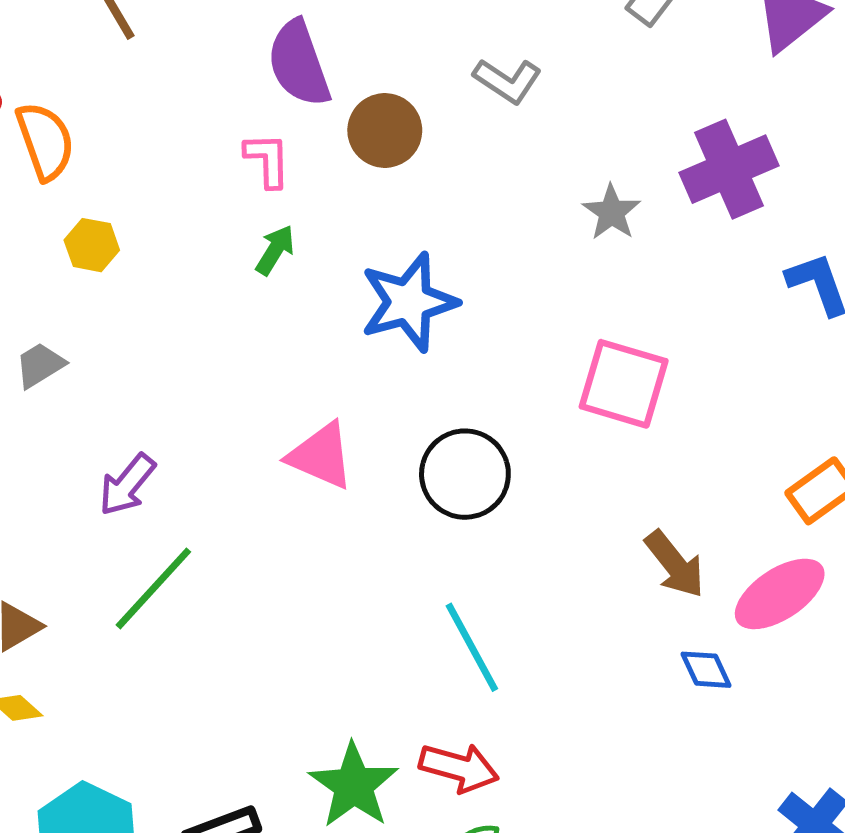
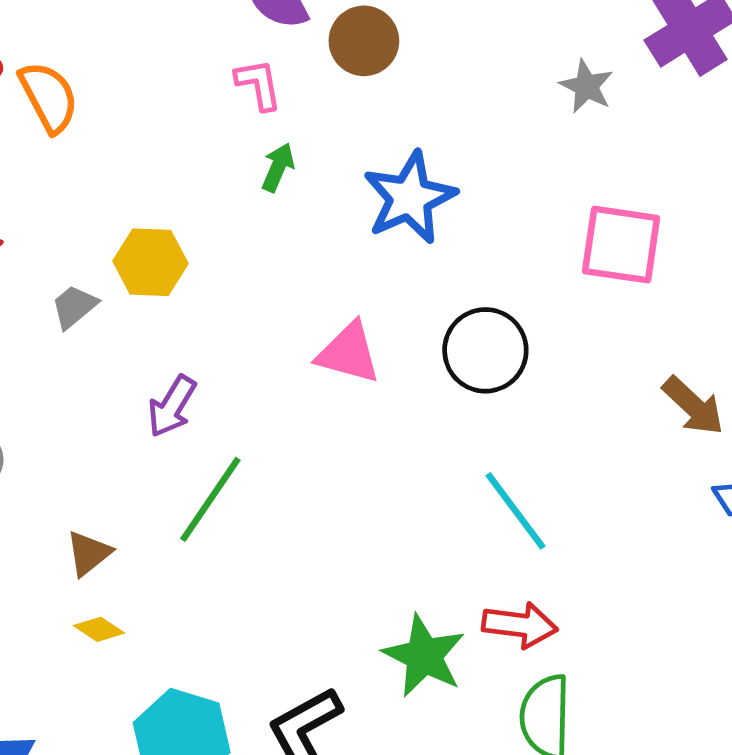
yellow hexagon: (92, 245) -> (150, 262), moved, size x1.4

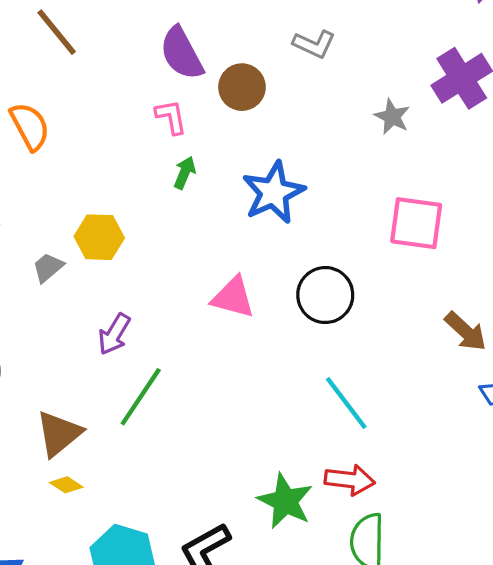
brown triangle: (89, 553) -> (59, 434), size x1.5

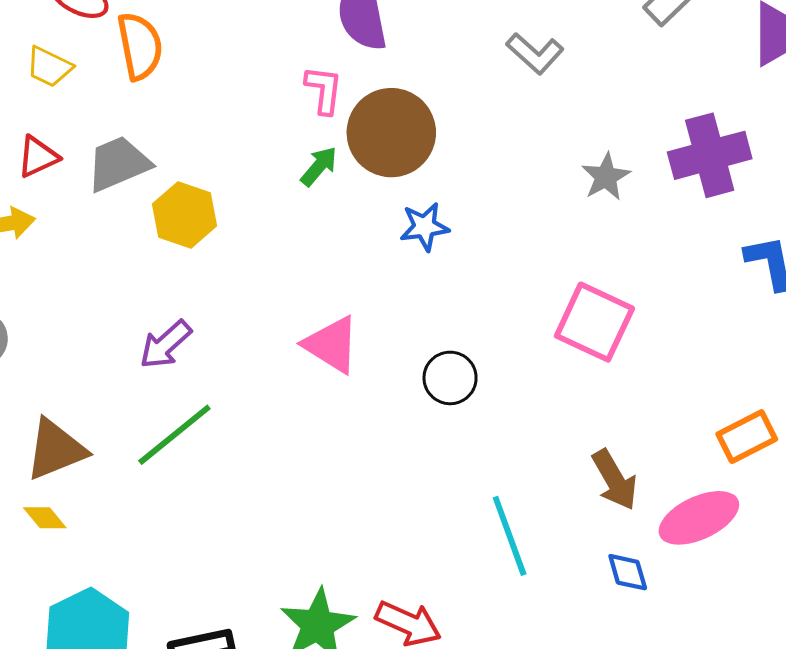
brown circle: (242, 87) -> (391, 133), moved, size x1.4
blue star: (273, 193) -> (424, 227), size x0.6
gray trapezoid: (48, 267) -> (118, 164), moved, size x1.5
black circle: (325, 295) -> (450, 378), size x0.7
cyan line: (346, 403) -> (510, 536), moved

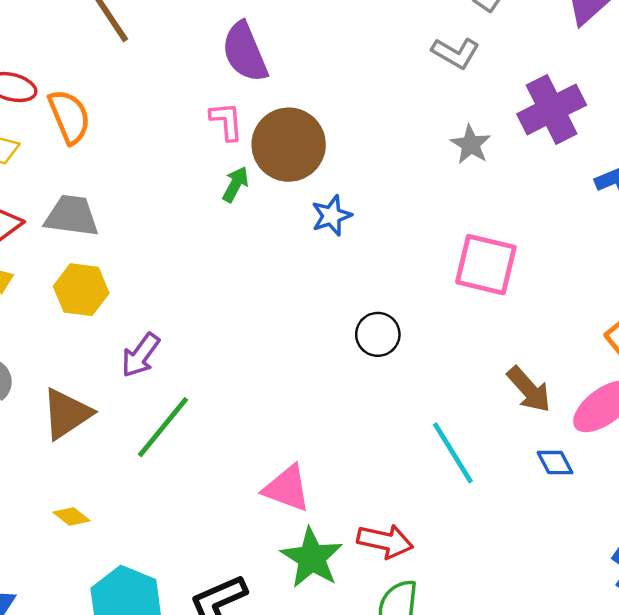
gray L-shape: (535, 53) -> (456, 53), moved
gray trapezoid: (118, 164) -> (72, 216), turned 42
yellow hexagon: (184, 215) -> (81, 290), moved
pink triangle: (332, 345) -> (287, 488), moved
brown triangle: (56, 449) -> (67, 414), moved

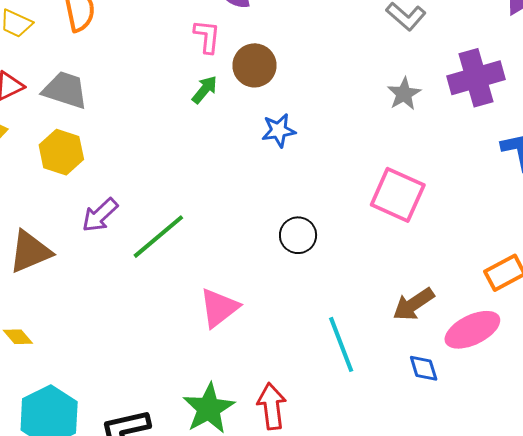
brown circle: (289, 145) -> (254, 65), size x0.7
brown arrow: (529, 390) -> (413, 304), turned 87
green line: (163, 427) -> (158, 237), moved
pink triangle: (287, 488) -> (219, 308), moved, turned 51
red arrow: (385, 541) -> (272, 406), turned -120

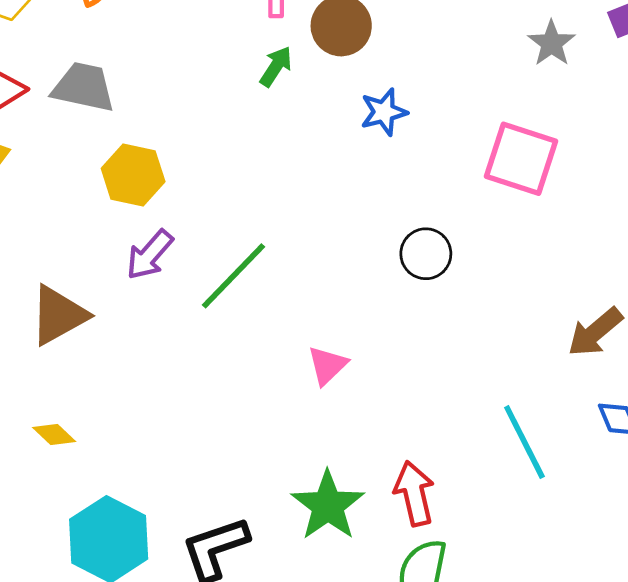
yellow hexagon: (61, 152) -> (133, 175), moved
pink square: (398, 195) -> (521, 159), moved
pink triangle: (219, 308) -> (327, 365), size x0.7
cyan line: (341, 344) -> (524, 442), moved

